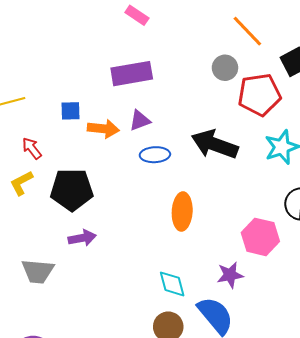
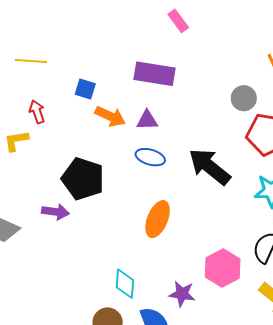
black pentagon: (72, 190) -> (83, 179), moved

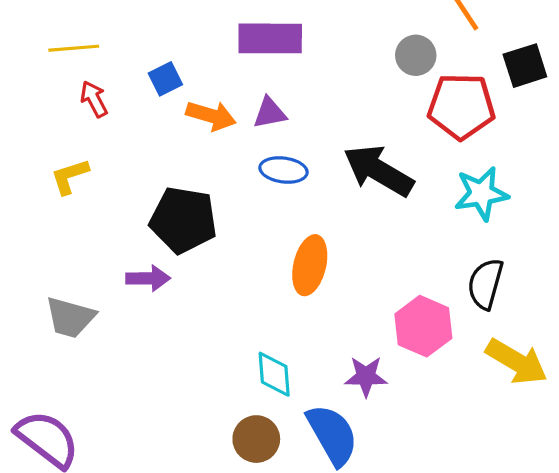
blue square: (85, 89) -> (165, 79), turned -35
red arrow: (37, 112) -> (94, 99), moved

